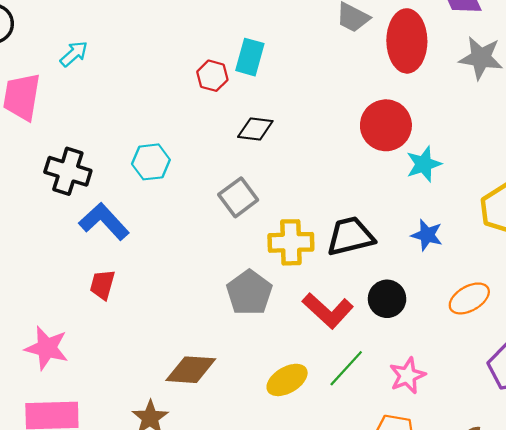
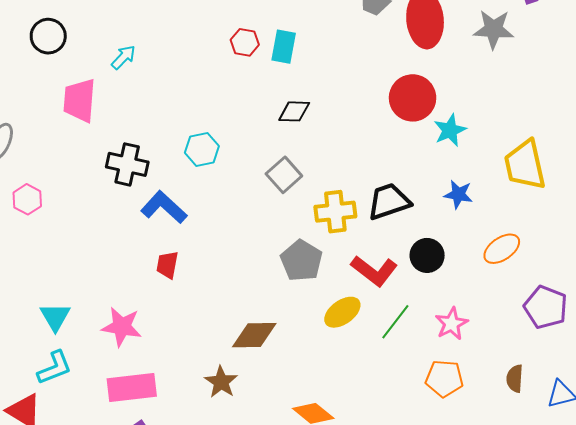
red hexagon: (212, 76) -> (245, 42), moved
yellow ellipse: (287, 380) -> (342, 312), moved

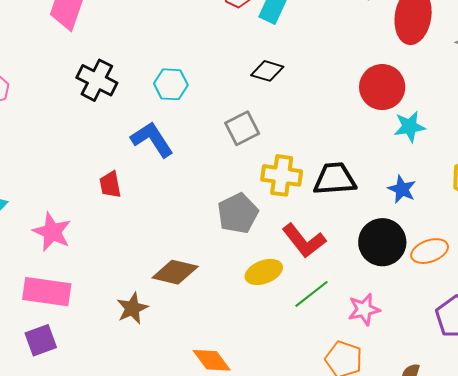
blue L-shape: (164, 207) -> (152, 139), moved
black circle: (427, 255) -> (382, 242), moved, size x1.4
red trapezoid: (167, 265) -> (110, 185), turned -36

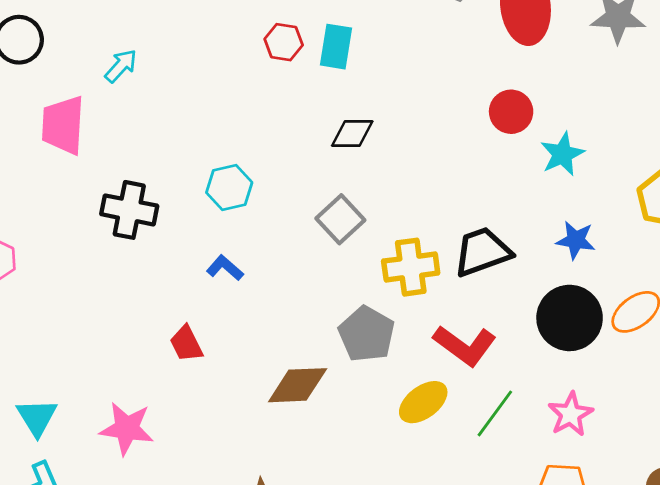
red circle: (382, 87) -> (511, 112), size x0.7
blue L-shape: (152, 139) -> (225, 268), size x0.6
brown diamond: (175, 272) -> (298, 385), moved

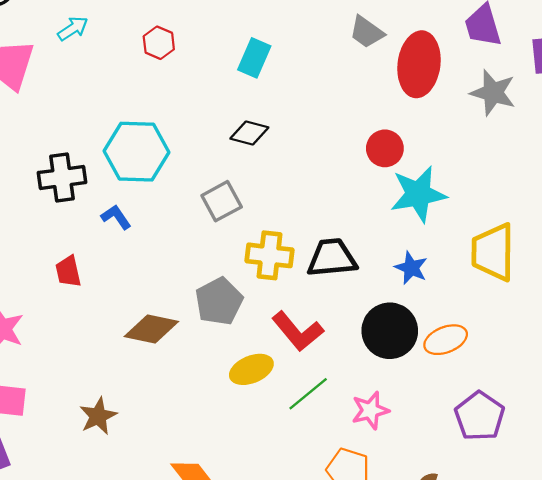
red hexagon: (284, 42) -> (159, 43), moved
cyan star: (562, 154) -> (418, 194), size x1.5
cyan hexagon: (229, 188) -> (137, 152), size x1.6
black cross: (129, 210) -> (62, 178), moved, turned -33

